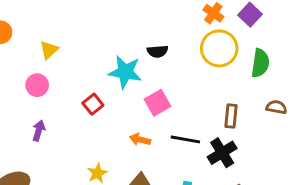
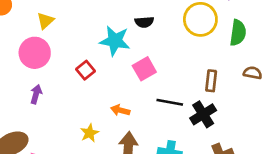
pink circle: (37, 85) -> (35, 53), size x1.5
orange arrow: (140, 139) -> (120, 110), moved

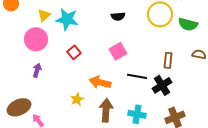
green semicircle: (238, 33) -> (188, 24), turned 96
cyan star: (115, 41) -> (67, 19), moved
orange arrow: (120, 110) -> (100, 82), size x1.5

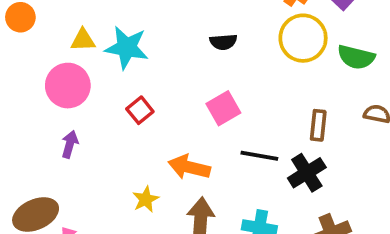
yellow triangle: (44, 15) -> (83, 40), turned 40

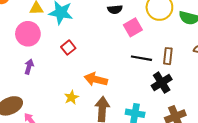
pink square: (223, 108) -> (133, 27), moved
black line: (259, 156) -> (141, 58), moved

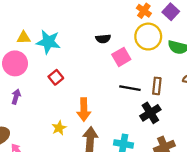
orange arrow: (96, 79) -> (84, 110), turned -105

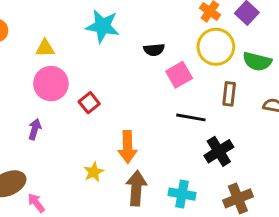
cyan star: (48, 42) -> (102, 26), moved
pink circle: (15, 63) -> (51, 84), moved
brown rectangle: (157, 86) -> (229, 94), moved

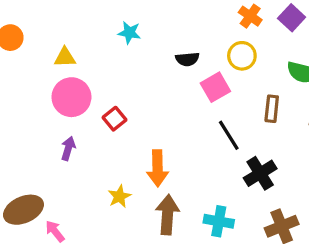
cyan star: (102, 26) -> (129, 33), size x0.6
yellow circle: (216, 47) -> (242, 56), moved, size x0.7
black line: (191, 117) -> (229, 135), turned 48
purple arrow: (35, 129) -> (68, 148), moved

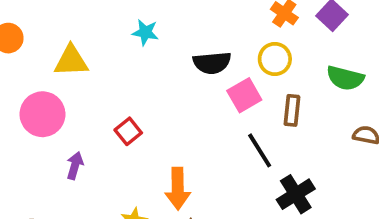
yellow triangle: (65, 57) -> (71, 61), size x1.4
black semicircle: (187, 59) -> (212, 63), size x1.4
pink circle: (71, 97) -> (42, 114), moved
brown rectangle: (272, 109) -> (292, 110), moved

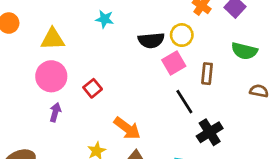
yellow circle: (275, 59) -> (182, 35), moved
pink circle: (42, 114) -> (51, 76), moved
orange arrow: (178, 188) -> (127, 128), turned -52

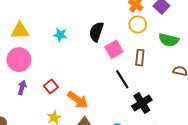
cyan star: (105, 19) -> (60, 35), moved
yellow circle: (182, 35) -> (138, 25), moved
black semicircle: (151, 40) -> (96, 32), turned 114
red square: (93, 88) -> (51, 86), moved

